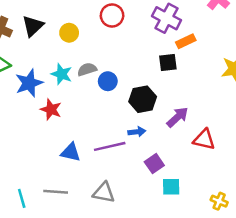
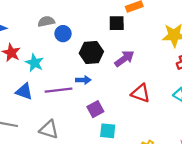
cyan star: (62, 74) -> (35, 63), moved
purple arrow: (177, 117) -> (124, 59), moved

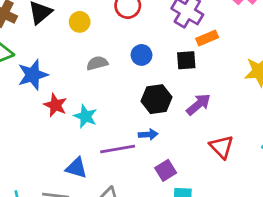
blue circle: (63, 34) -> (141, 55), moved
blue triangle: (24, 91) -> (76, 168), moved
red triangle: (141, 93) -> (222, 147), turned 30

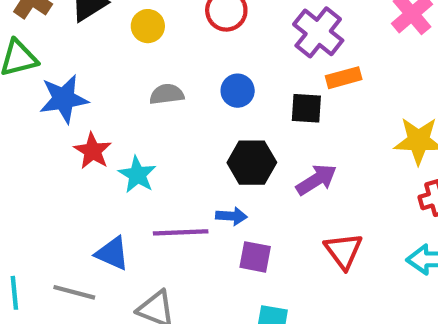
purple square: (166, 170) -> (255, 257), moved, turned 35

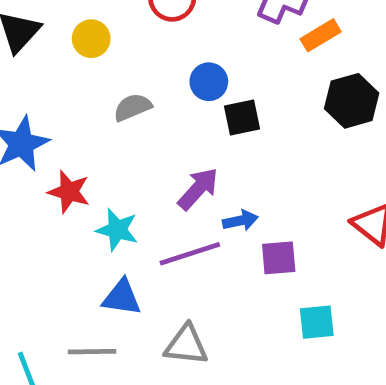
black square: (306, 108) -> (242, 118), moved
black hexagon: (252, 163) -> (352, 101), moved
cyan star: (137, 175) -> (117, 230), moved
purple arrow: (316, 180) -> (198, 189), moved

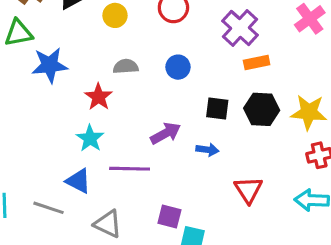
black square: (242, 118) -> (217, 108), moved
purple arrow: (198, 189) -> (166, 133), moved
red star: (69, 192) -> (98, 97), moved
blue arrow: (240, 221) -> (207, 150), moved
purple square: (279, 258) -> (169, 216), moved

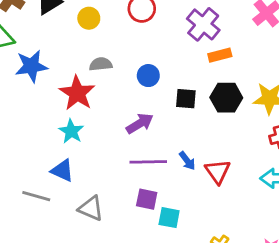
blue circle: (178, 67) -> (148, 76), moved
red star: (98, 97) -> (77, 93), size x1.4
blue arrow: (207, 150) -> (187, 161), moved, turned 48
purple line: (130, 169) -> (148, 162), moved

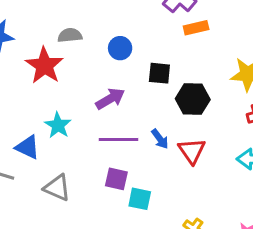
black hexagon: (226, 98) -> (193, 99), moved
cyan star: (71, 131) -> (58, 125), moved

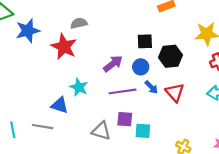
blue circle: (120, 48) -> (141, 67), moved
gray triangle: (57, 188) -> (101, 131), moved

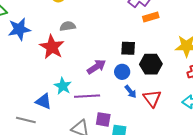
purple line: (123, 91) -> (87, 96), moved

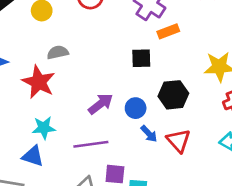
black square: (128, 48) -> (141, 58), moved
cyan star: (63, 86) -> (44, 128), moved, turned -30

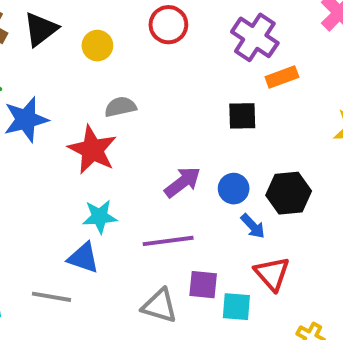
black hexagon: (173, 95) -> (289, 193), moved
red triangle: (179, 141) -> (272, 274), moved

